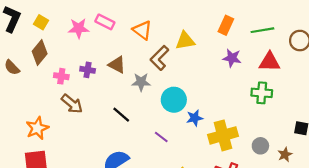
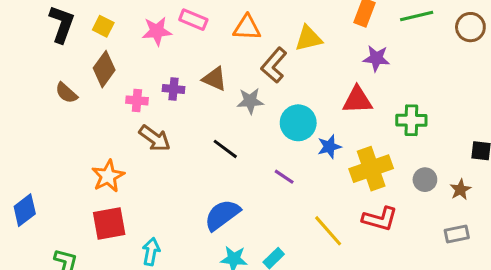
orange triangle: (142, 30) -> (247, 28), turned -30
red triangle: (270, 62) -> (357, 100), moved
green cross: (262, 93) -> (411, 120), moved

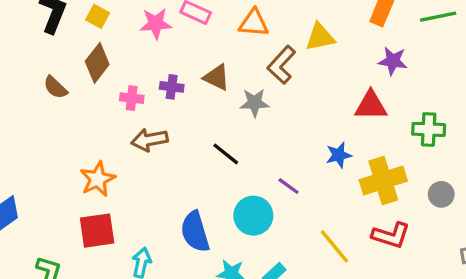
cyan circle: (298, 123) -> (253, 216), moved
brown arrow: (155, 138) -> (150, 140), turned 132
blue semicircle: (222, 215) -> (195, 232), moved, turned -72

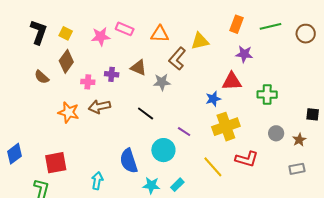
blue star: (339, 155) -> (213, 99), moved
orange star: (98, 179) -> (69, 112), moved, turned -30
yellow cross: (383, 180) -> (226, 127), moved
red square: (97, 231) -> (56, 163), moved

